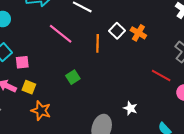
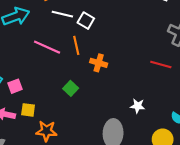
white square: (117, 31) -> (86, 21), moved
orange cross: (138, 33) -> (99, 63), moved
orange line: (98, 43) -> (76, 45), moved

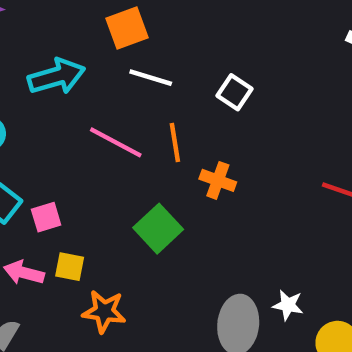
white square: (86, 21) -> (234, 92), moved
green square: (71, 88) -> (158, 229), size x1.5
white star: (138, 106) -> (288, 305), moved

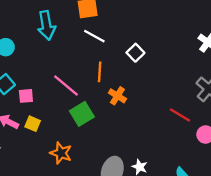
cyan arrow: (56, 77) -> (46, 25), turned 84
pink line: (116, 142) -> (66, 86), moved
orange star: (104, 311) -> (61, 153), moved

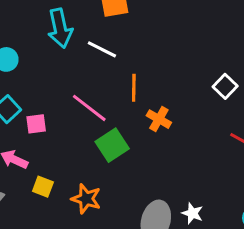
white line: (94, 36) -> (102, 49), moved
white square: (135, 53) -> (225, 86), moved
yellow square: (33, 124) -> (43, 187), moved

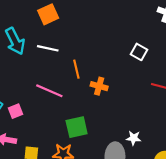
green square: (112, 145) -> (77, 127), moved, turned 35
white star: (192, 213) -> (134, 138), moved

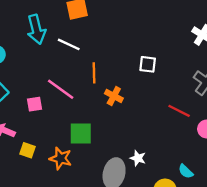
white square: (139, 52) -> (148, 64), moved, turned -35
pink square: (16, 111) -> (35, 104), moved

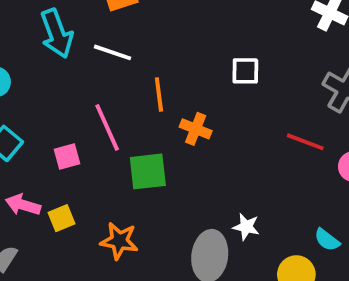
pink line: (61, 89) -> (107, 127), turned 36
green square: (81, 134) -> (148, 171), moved
yellow square: (27, 150) -> (61, 218), moved, turned -35

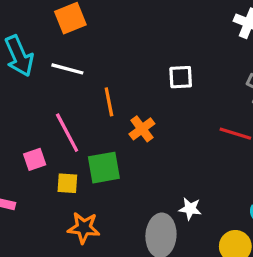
orange cross: (196, 129) -> (142, 129), turned 35
yellow square: (61, 218) -> (67, 183), moved, turned 30

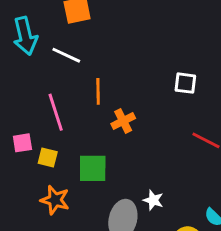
white square: (181, 77) -> (185, 83), moved
pink square: (35, 159) -> (22, 143), moved
green square: (104, 168) -> (93, 168), moved

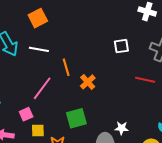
pink line: (56, 112) -> (42, 88), turned 70
yellow square: (48, 157) -> (38, 131), moved

